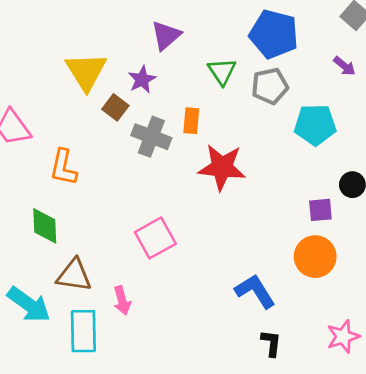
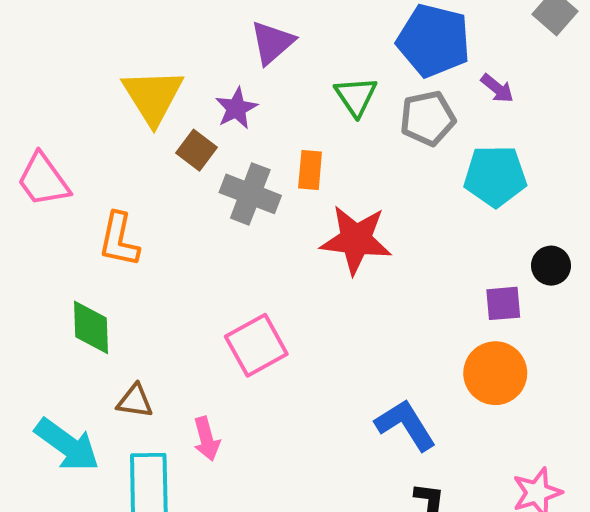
purple arrow: (344, 66) -> (497, 88), moved
brown triangle: (74, 275) -> (135, 401), size x0.7

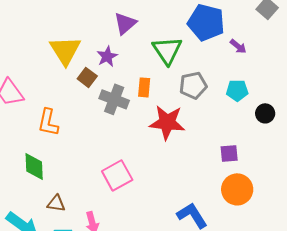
green triangle: (356, 96) -> (167, 50), size x1.4
gray pentagon: (428, 118) -> (193, 85), moved
cyan pentagon: (495, 176) -> (237, 90), size x0.7
black circle: (551, 266) -> (265, 113), moved
purple square: (503, 303) -> (229, 153), moved

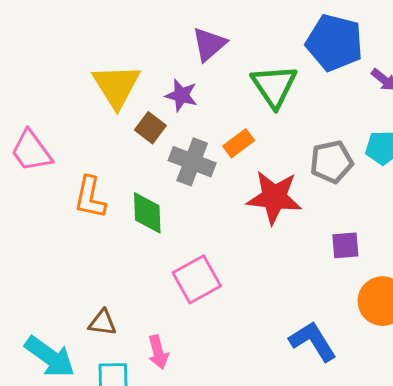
purple star: (107, 56) -> (181, 95), turned -30
gray pentagon: (193, 85) -> (331, 162), moved
orange rectangle: (144, 87) -> (239, 143), turned 48
purple square: (229, 153) -> (345, 245), moved
green diamond: (34, 166) -> (147, 213), moved

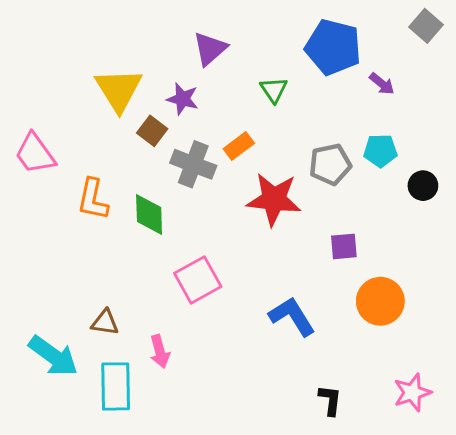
green triangle: (274, 86) -> (274, 90), size x0.6
blue L-shape: (313, 341) -> (292, 316), moved

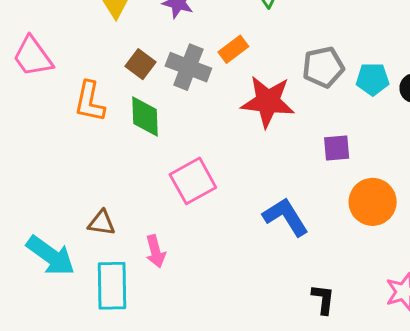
brown square: (152, 131) -> (141, 64), moved
cyan pentagon: (380, 151) -> (373, 79), moved

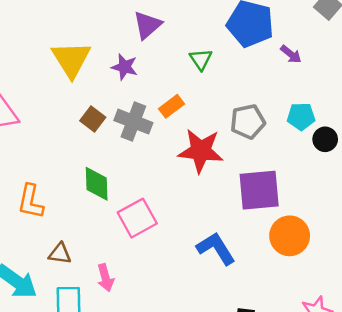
cyan pentagon: (373, 79) -> (301, 116), moved
orange L-shape: (90, 102) -> (31, 202), moved
green diamond: (145, 117) -> (97, 184), moved
purple square: (337, 148) -> (259, 190), size x1.8

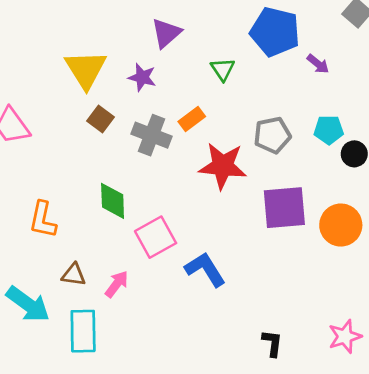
brown square: (93, 119) -> (100, 119), moved
orange circle: (290, 236) -> (341, 225), moved
blue L-shape: (216, 249) -> (205, 269), moved
pink arrow: (105, 278) -> (117, 284), moved, turned -128

